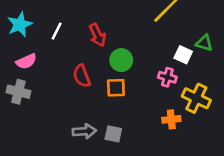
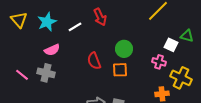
white line: (57, 31) -> (75, 27), turned 32
red arrow: (97, 35) -> (100, 17), moved

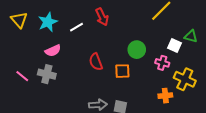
green circle: (124, 49) -> (137, 50), moved

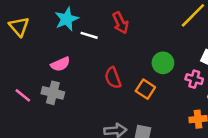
cyan star: (48, 22) -> (67, 19), moved
white line: (76, 27) -> (89, 35), turned 48
orange square: (122, 71) -> (145, 89), turned 35

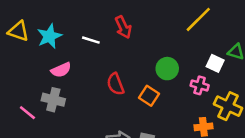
cyan star: (67, 19) -> (49, 36), moved
yellow triangle: (19, 27) -> (18, 31), turned -30
pink line: (23, 95) -> (27, 113), moved

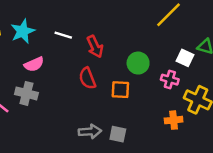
red arrow: (123, 27) -> (95, 47), moved
orange square: (149, 96) -> (120, 90), turned -30

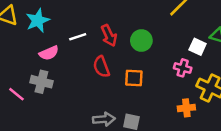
white line: (63, 35) -> (78, 37), moved, turned -35
green circle: (138, 63) -> (141, 41), moved

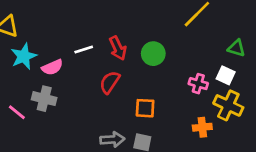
cyan star: (38, 21) -> (24, 56), moved
white square: (198, 47) -> (226, 75), moved
red semicircle: (101, 67) -> (110, 82), turned 55
orange square: (134, 78) -> (145, 108), moved

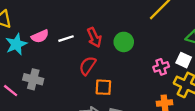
pink semicircle: (52, 67) -> (40, 36), moved
pink cross: (198, 84) -> (161, 67), turned -35
orange square: (145, 108) -> (103, 87), moved

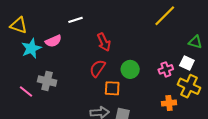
white line: (66, 39) -> (75, 20), moved
green circle: (124, 42) -> (130, 69), moved

